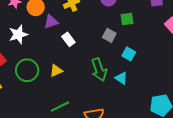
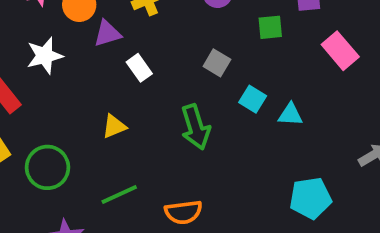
green square: (127, 19) -> (270, 27), moved
green circle: (27, 70) -> (47, 167), moved
cyan triangle: (121, 78) -> (290, 115), moved, turned -32

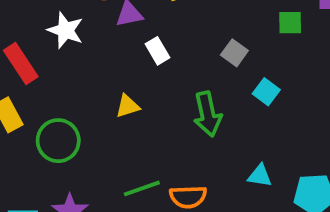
white star: (45, 56) -> (65, 30), turned 30
cyan triangle: (290, 115) -> (260, 176), moved
green line: (119, 195) -> (142, 188), moved

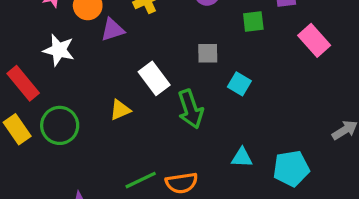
white rectangle: (157, 51) -> (154, 78), moved, size x1.4
gray square: (234, 53) -> (208, 53), turned -30
green circle: (58, 141) -> (60, 125), moved

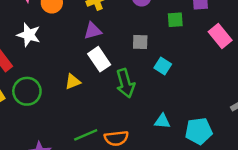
purple triangle: (113, 30) -> (93, 31), moved

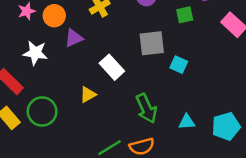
purple triangle: (93, 31) -> (74, 38), moved
gray square: (140, 42) -> (152, 43), size x1.5
green arrow: (125, 83) -> (146, 108), moved

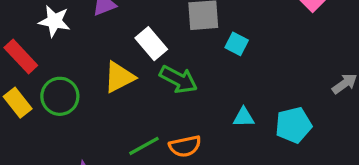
yellow triangle: (88, 95) -> (119, 77), size x1.5
green arrow: (146, 108) -> (178, 79), moved, turned -40

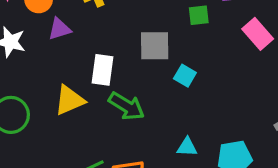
white rectangle: (151, 44) -> (102, 70), turned 44

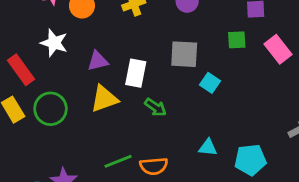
green square: (199, 15) -> (237, 40), moved
purple triangle: (59, 29) -> (98, 61), moved
green arrow: (127, 106) -> (156, 107), size x0.7

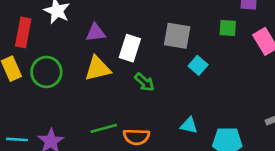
red rectangle: (21, 70) -> (23, 32), turned 40

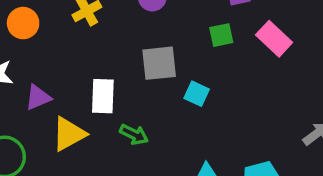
purple triangle: (96, 33) -> (38, 97), moved

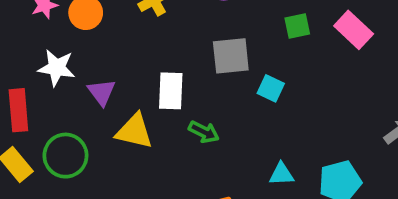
purple triangle: (38, 97) -> (101, 92), turned -44
yellow triangle: (69, 134) -> (134, 131), turned 42

